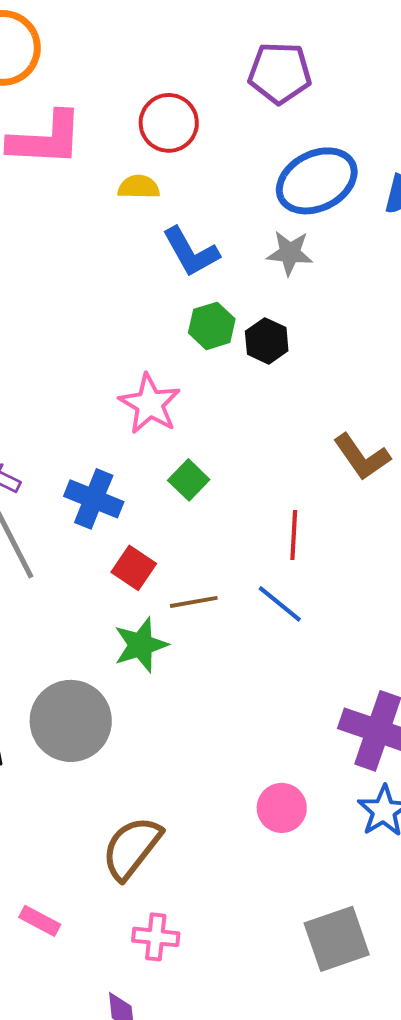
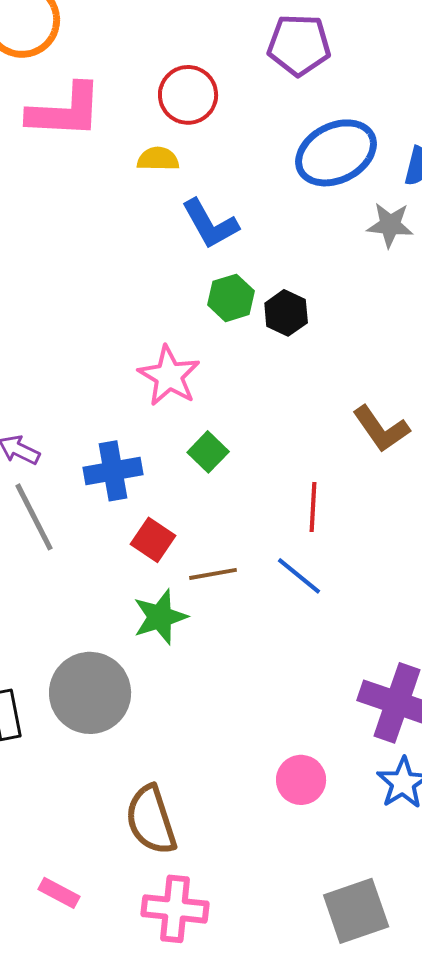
gray star: (290, 253) -> (390, 225), moved
blue cross: (94, 499) -> (113, 471), turned -32
brown semicircle: (132, 848) -> (151, 820), turned -56
pink cross: (156, 937) -> (175, 909), size x1.4

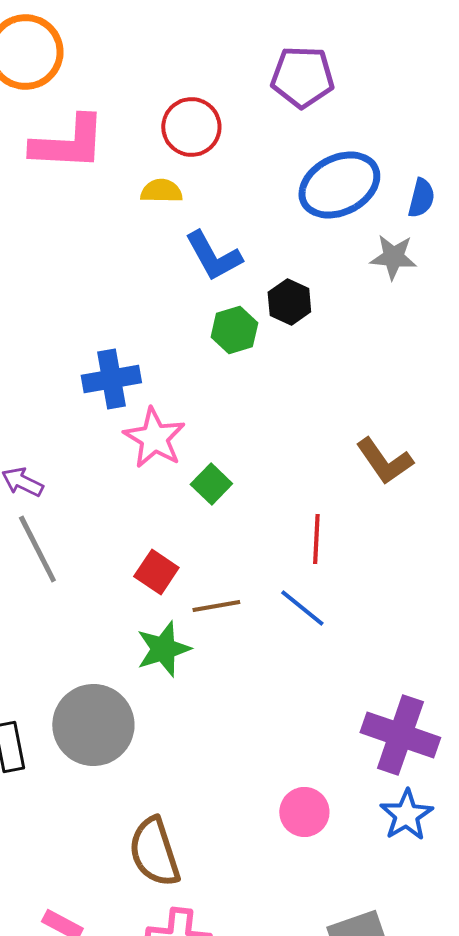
black hexagon: (286, 313) -> (289, 302), moved
pink star: (169, 376) -> (154, 438), moved
blue cross: (113, 471) -> (111, 379), moved

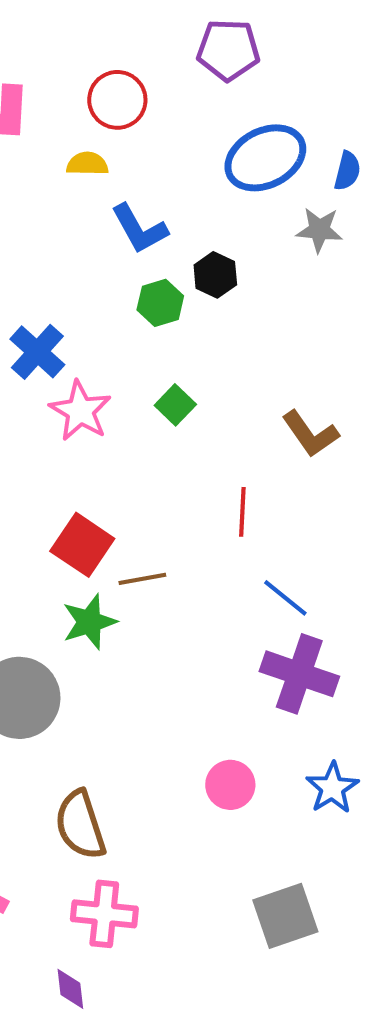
blue cross: (111, 379) -> (37, 352), turned -38
green square: (211, 484) -> (175, 405), moved
red square: (156, 572) -> (82, 545), size x1.4
blue line: (302, 608) -> (285, 598), moved
purple cross: (400, 735) -> (299, 674), moved

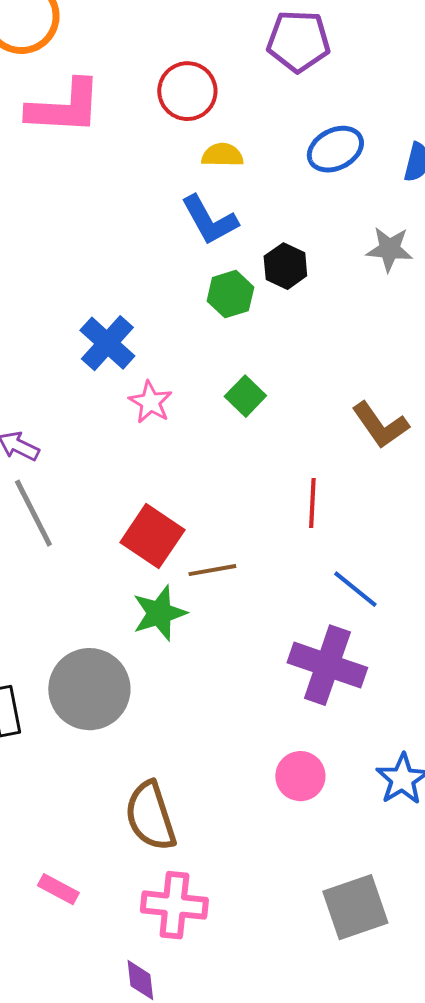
blue ellipse: (265, 158) -> (335, 149), size x0.7
yellow semicircle: (87, 164) -> (222, 155), moved
gray star: (319, 230) -> (389, 249), moved
pink star: (80, 411) -> (150, 402), size x0.7
purple cross: (299, 674) -> (327, 665), moved

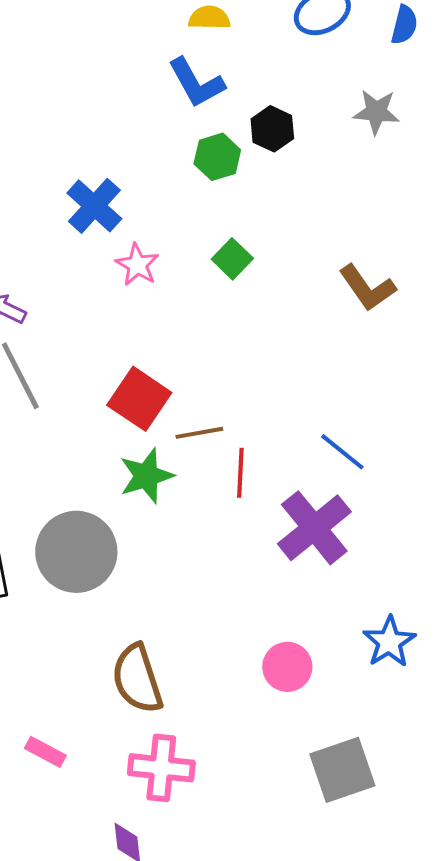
red line: (312, 503) -> (240, 473), moved
purple cross: (327, 665) -> (314, 528), turned 32
pink circle: (300, 776) -> (287, 667), moved

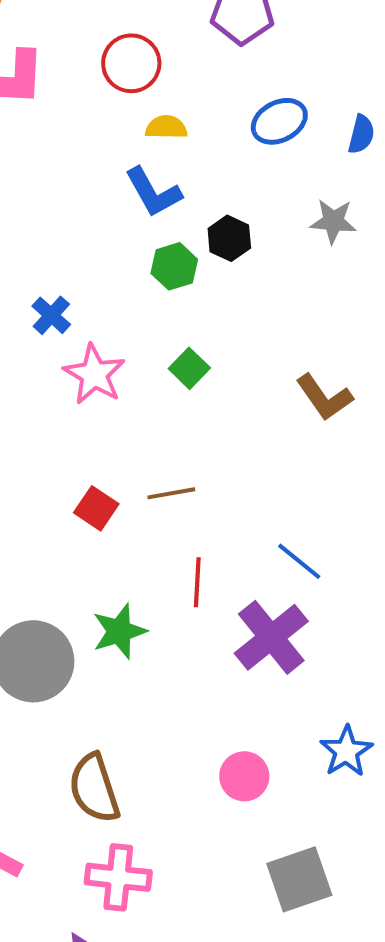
blue cross: (94, 206) -> (51, 315), size x0.7
pink star: (137, 265) -> (94, 374), size x1.4
red square: (139, 399) -> (96, 508), size x0.7
brown line: (199, 433) -> (171, 493), moved
green star: (146, 476) -> (119, 631), moved

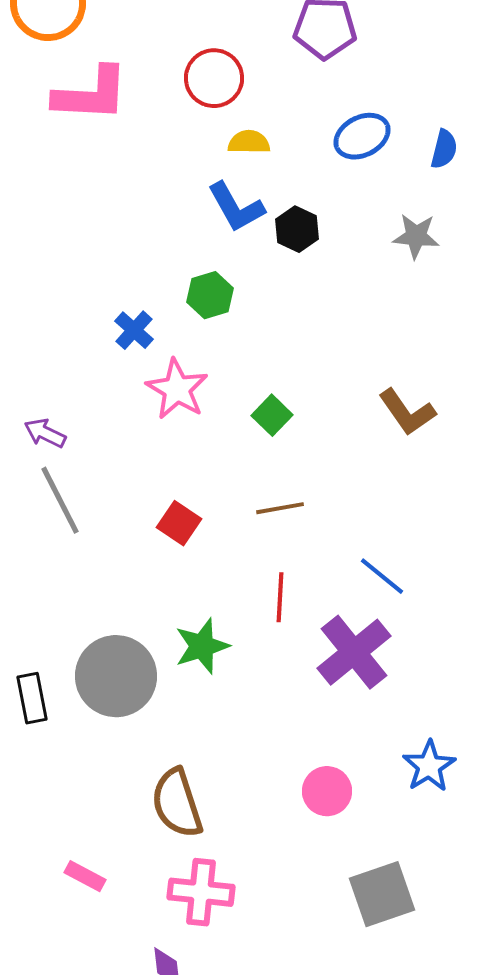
black hexagon: (229, 238) -> (297, 229), moved
green hexagon: (174, 266) -> (210, 295), moved
green square: (189, 368) -> (272, 415), moved
brown line: (171, 493) -> (280, 508), moved

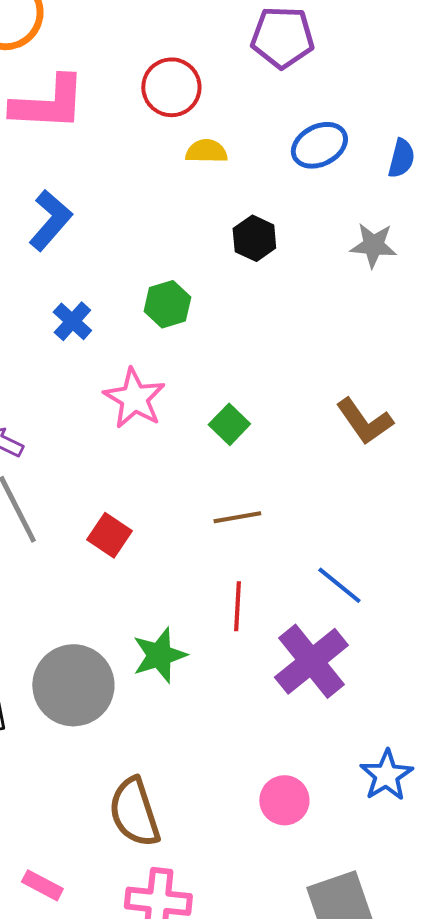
blue L-shape: (236, 207) -> (50, 220), moved, turned -110
blue cross: (134, 330) -> (72, 321), moved
red square: (179, 523) -> (109, 535), moved

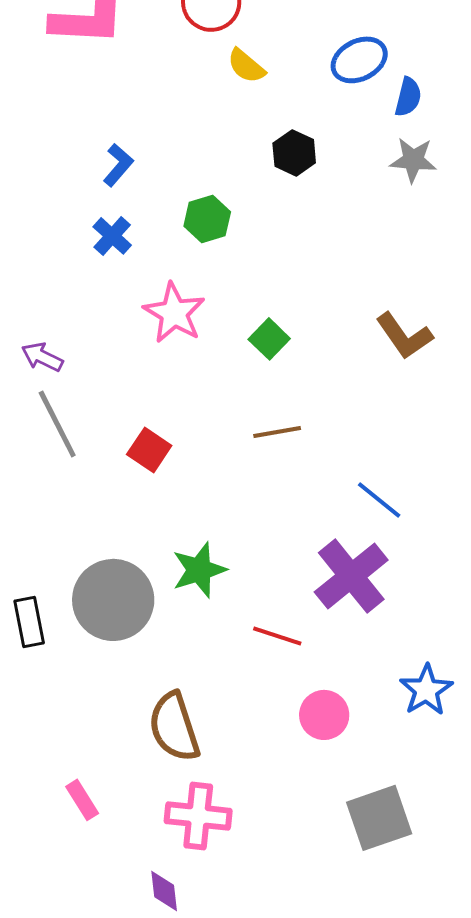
yellow semicircle: (206, 151) -> (246, 66), turned -141
blue semicircle: (401, 158) -> (408, 97), moved
blue L-shape: (50, 220) -> (118, 165), moved, size x0.7
red line: (237, 606) -> (277, 636), moved, turned -75
pink rectangle: (42, 885) -> (82, 800), turned 30

